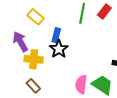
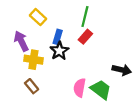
red rectangle: (104, 12) -> (85, 37), moved

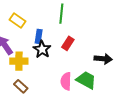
red rectangle: (85, 37) -> (68, 43), moved

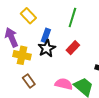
pink semicircle: (66, 81) -> (64, 84), turned 90
brown rectangle: (21, 86) -> (29, 81), moved

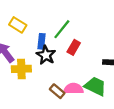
green line: (72, 17) -> (62, 29), moved, turned 36
brown rectangle: (29, 81) -> (57, 91), moved

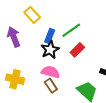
yellow cross: (21, 69) -> (15, 79), moved
pink semicircle: (73, 89) -> (50, 72), moved

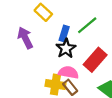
red rectangle: (77, 50) -> (95, 60), moved, size x1.5
yellow cross: (15, 79) -> (55, 84), moved

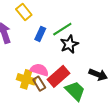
black star: (66, 48) -> (69, 44), moved
red rectangle: (95, 60) -> (58, 76), moved

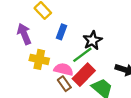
green line: (62, 29) -> (82, 55), moved
yellow cross: (26, 79) -> (39, 59), moved

